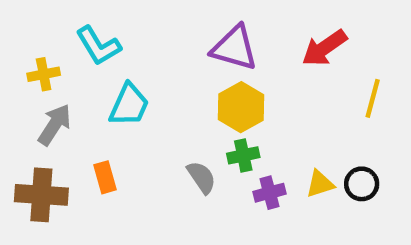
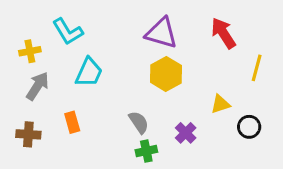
red arrow: (324, 48) -> (223, 33), turned 92
green cross: (243, 155) -> (146, 151), moved
yellow triangle: (320, 184) -> (220, 104), moved
purple cross: (270, 193) -> (186, 133), turned -30
brown cross: (41, 195) -> (28, 134), size x0.7

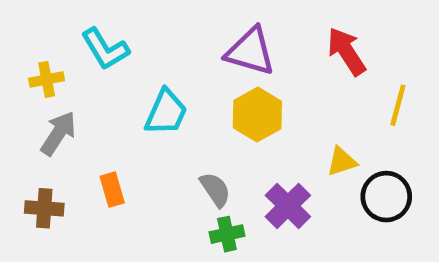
cyan trapezoid: (89, 72) -> (166, 112), moved
black circle: (249, 127) -> (386, 197), size x1.4
purple cross: (186, 133) -> (288, 206), size x1.4

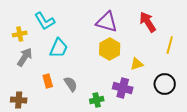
cyan trapezoid: (166, 112) -> (59, 48), moved
yellow triangle: (342, 161) -> (137, 64), moved
gray semicircle: (215, 190) -> (71, 84), moved
purple cross: (288, 206) -> (123, 88), turned -30
brown cross: (44, 208) -> (19, 100), moved

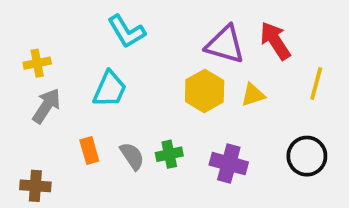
cyan L-shape: (45, 21) -> (126, 31), moved
purple triangle: (107, 22) -> (225, 44), moved
yellow triangle: (137, 64) -> (253, 95), moved
green cross: (97, 100) -> (169, 154), moved

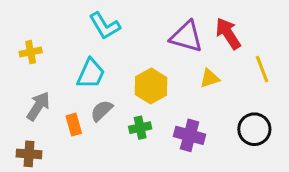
yellow line: (316, 84) -> (262, 69), turned -36
yellow hexagon: (205, 91) -> (151, 86), moved
gray arrow: (46, 106) -> (38, 106), moved
gray semicircle: (132, 156) -> (102, 111), moved, turned -100

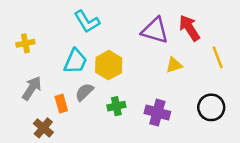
yellow hexagon: (151, 86) -> (109, 65), moved
brown cross: (29, 154) -> (43, 128), moved, turned 36

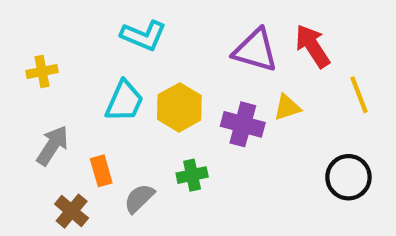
cyan L-shape: (87, 22) -> (143, 36), turned -36
gray semicircle: (84, 92) -> (139, 198), moved
purple cross: (157, 113) -> (243, 124), moved

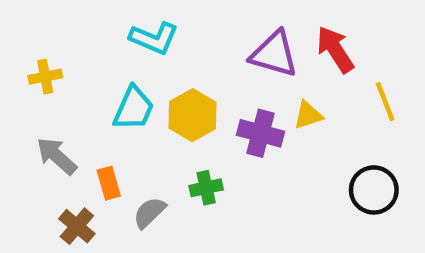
gray arrow: (53, 145) -> (57, 156), turned -81

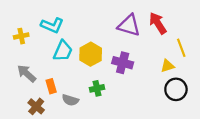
cyan L-shape: (154, 38) -> (52, 25), moved
yellow triangle: (308, 115) -> (167, 66), moved
gray semicircle: (149, 213) -> (70, 100), turned -119

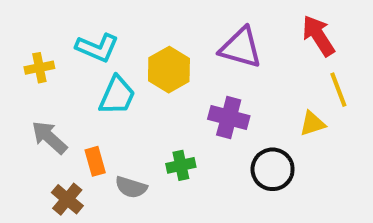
red arrow: (158, 23) -> (318, 36), moved
yellow hexagon: (91, 54) -> (169, 70), moved
black circle: (176, 89) -> (273, 169), moved

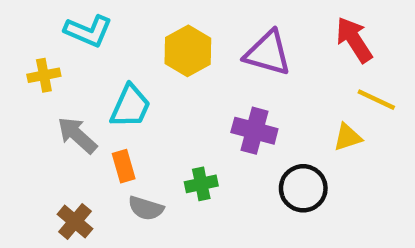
cyan L-shape: (97, 48) -> (88, 31), moved
yellow hexagon: (169, 70) -> (188, 51), moved
yellow line: (338, 90) -> (376, 100), turned -44
gray arrow: (49, 137) -> (77, 135), moved
orange rectangle: (95, 161) -> (124, 166), moved

